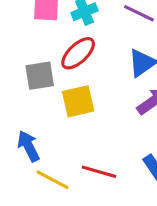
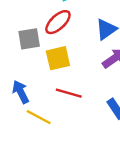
red line: (99, 172) -> (69, 93), moved

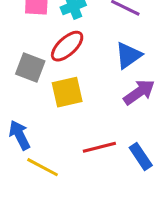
gray square: (29, 39) -> (30, 68), turned 30
red line: (69, 93) -> (99, 147), moved, turned -30

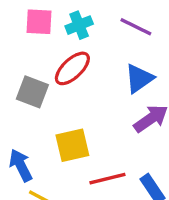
yellow square: (67, 92) -> (72, 145), moved

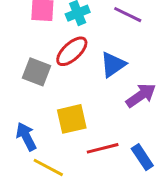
blue triangle: (139, 78) -> (113, 65), moved

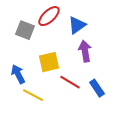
purple arrow: (141, 95) -> (85, 51), moved, turned -65
red line: (103, 148) -> (70, 82), turned 45

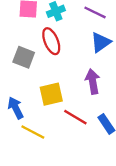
red ellipse: (49, 16) -> (51, 41), turned -70
blue triangle: (77, 25) -> (101, 42), moved

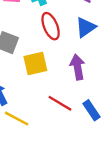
red ellipse: (51, 41) -> (51, 26), moved
yellow square: (51, 94) -> (35, 64), moved

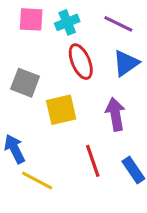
red line: (60, 103) -> (93, 161), turned 40

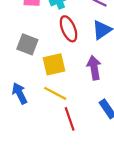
red line: (93, 161) -> (70, 119), moved
yellow line: (37, 180) -> (55, 93), moved

